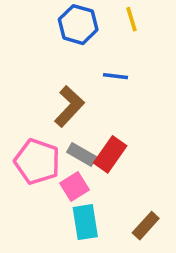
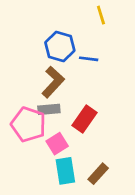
blue hexagon: (78, 25) -> (60, 46), moved
gray rectangle: (82, 154) -> (49, 109), moved, turned -35
brown rectangle: (146, 226) -> (98, 174), moved

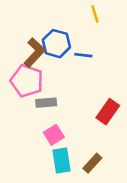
brown L-shape: (53, 82) -> (34, 53), moved
red rectangle: (84, 119) -> (108, 112), moved
pink pentagon: (28, 124) -> (27, 81), moved

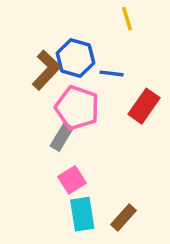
pink pentagon: (27, 81) -> (77, 108), moved
gray rectangle: (46, 103) -> (62, 137), turned -54
red rectangle: (108, 112) -> (144, 106), moved

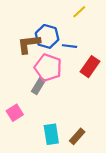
yellow line: (127, 19) -> (79, 12), turned 64
brown L-shape: (46, 70) -> (29, 44), turned -140
pink square: (72, 180) -> (15, 113), moved

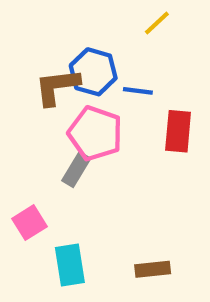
red rectangle: (90, 67) -> (178, 131), turned -30
cyan rectangle: (51, 134) -> (70, 265), moved
brown rectangle: (77, 136) -> (153, 269), turned 42

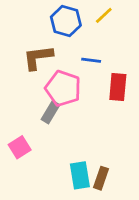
blue hexagon: (93, 72) -> (66, 21), moved
cyan rectangle: (70, 265) -> (80, 175), moved
brown rectangle: (153, 269) -> (101, 178), turned -65

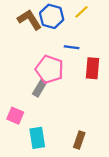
brown L-shape: (38, 57) -> (30, 20), moved, turned 65
pink square: (20, 147) -> (15, 116), turned -35
cyan rectangle: (80, 175) -> (37, 138), moved

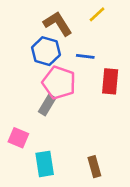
blue hexagon: (52, 16) -> (46, 51), moved
brown L-shape: (30, 20) -> (58, 24), moved
brown rectangle: (79, 140) -> (94, 167), turned -35

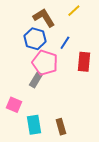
blue line: (85, 56) -> (65, 43), turned -64
brown rectangle: (94, 167) -> (61, 127), moved

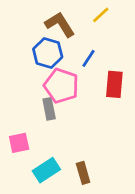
gray rectangle: (36, 80) -> (49, 109), turned -42
pink square: (14, 105) -> (19, 143), turned -35
cyan rectangle: (34, 125) -> (46, 170), turned 66

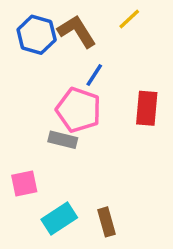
blue hexagon: (48, 53) -> (37, 35), moved
blue line: (89, 58) -> (94, 75), moved
gray rectangle: (49, 109) -> (63, 140), turned -65

